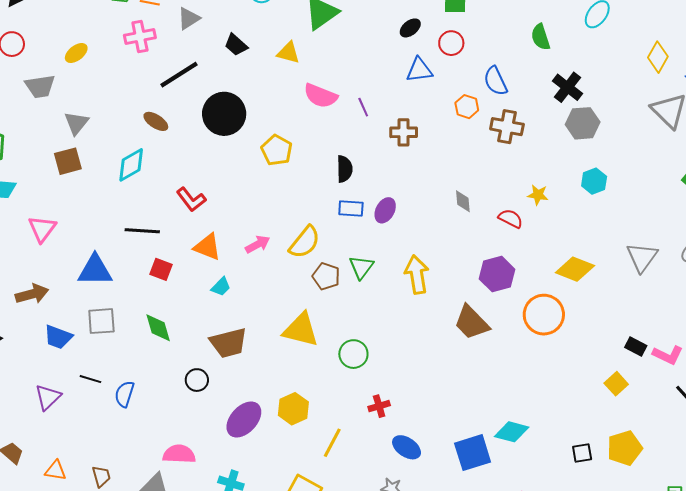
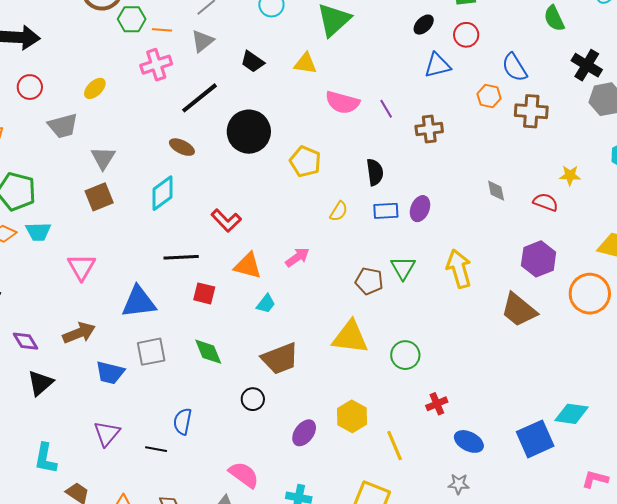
yellow semicircle: (305, 242) -> (339, 211), moved, size x0.6
black line: (90, 379) -> (156, 449), moved
purple ellipse: (244, 420) -> (304, 433), size x0.7
yellow line: (332, 443) -> (395, 446), turned -44
pink semicircle: (179, 454) -> (244, 475), turned 40

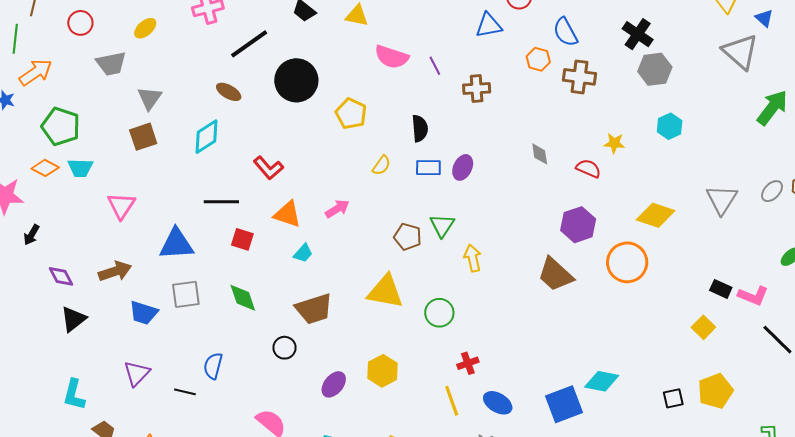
yellow arrow: (459, 269) -> (473, 258), moved, size x0.7
yellow line: (395, 446) -> (452, 401), moved

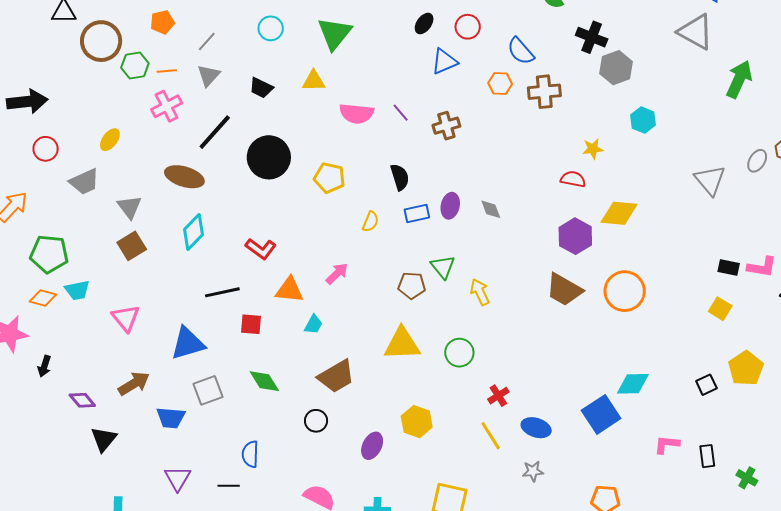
brown ellipse: (229, 92) -> (184, 177), moved, size x1.5
gray diamond: (540, 154) -> (491, 209), moved
yellow diamond: (656, 215) -> (619, 213), moved
orange circle: (627, 262) -> (625, 291), moved

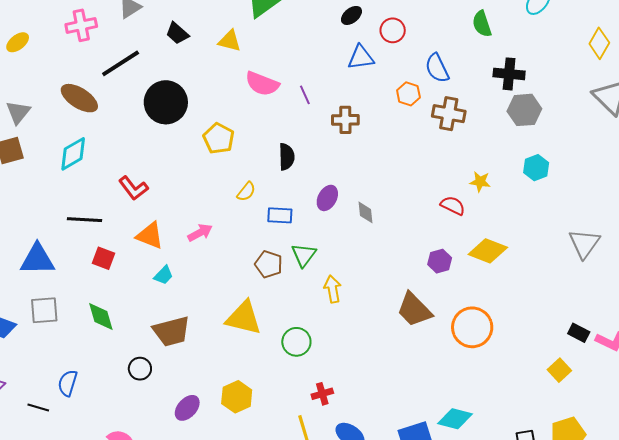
black cross: (592, 37) -> (509, 74), turned -32
blue rectangle: (417, 213) -> (280, 215), moved
purple hexagon: (575, 236) -> (440, 261), size x0.7

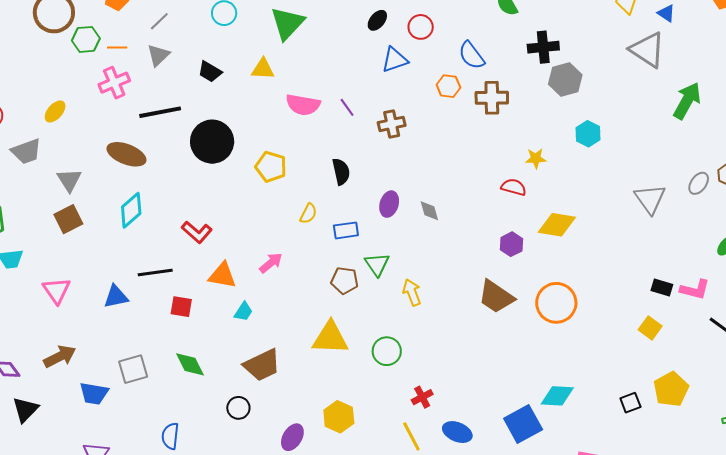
black line: (121, 63) -> (160, 112), turned 33
blue triangle: (37, 259) -> (116, 297), moved, size x0.7

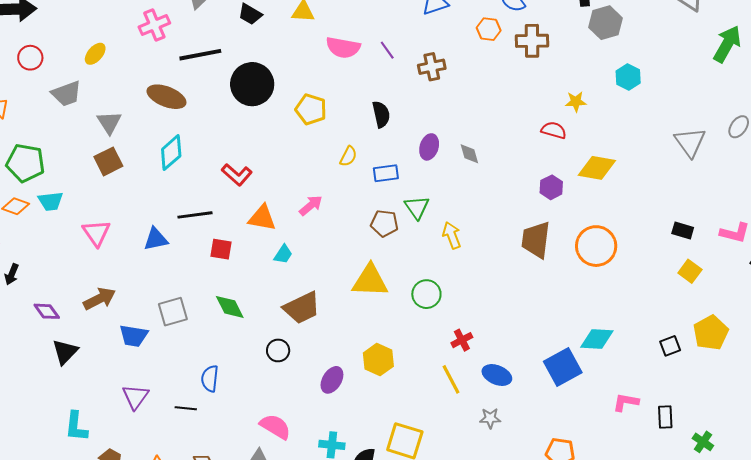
black rectangle: (662, 288) -> (683, 230), moved
brown trapezoid: (496, 297) -> (536, 240), turned 63

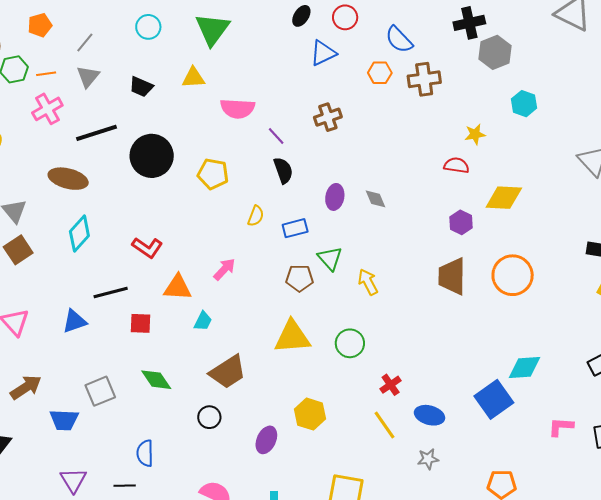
purple line: (387, 50) -> (276, 136), moved

